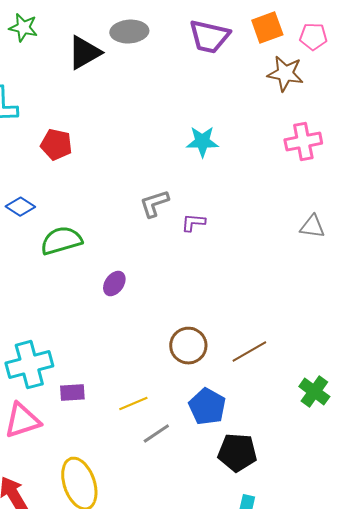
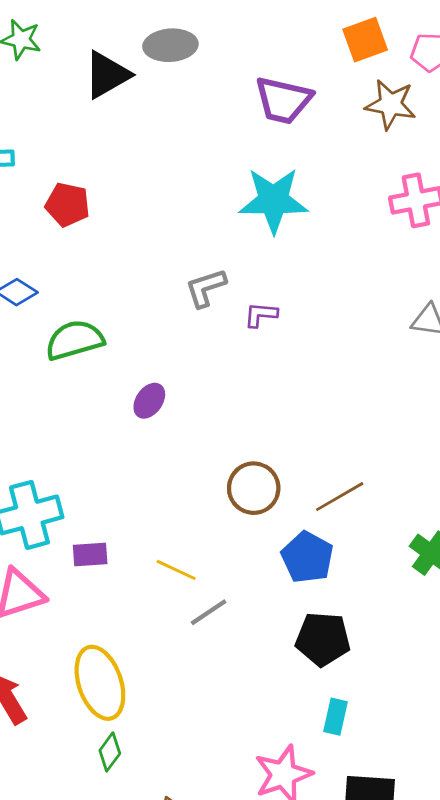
purple trapezoid: (209, 37) -> (283, 100), moved
cyan star: (202, 142) -> (273, 200), size x1.5
yellow line: (133, 404) -> (176, 570), turned 48
blue pentagon: (207, 407) -> (307, 557), moved

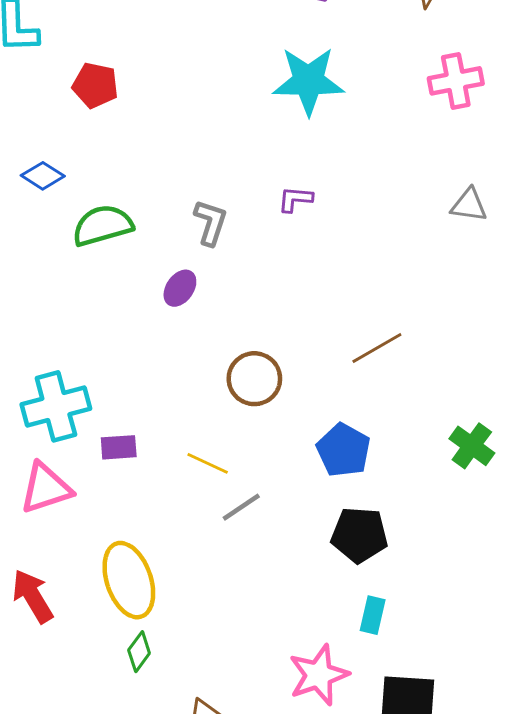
gray L-shape: (206, 288) -> (211, 223), moved, turned 126
brown circle: (254, 488) -> (254, 379), moved
brown line: (340, 497) -> (377, 348), moved

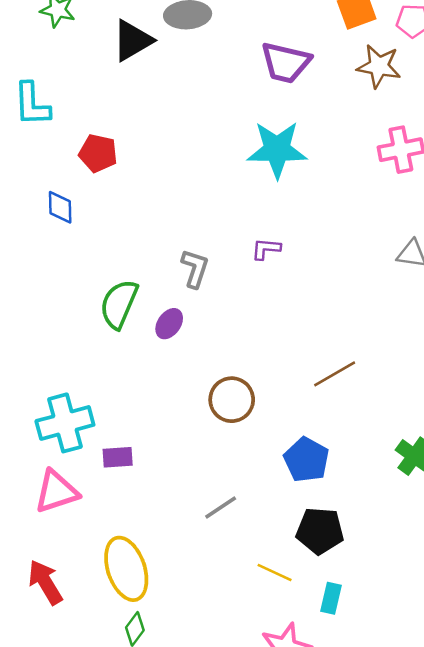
blue diamond: (43, 176) -> (60, 207), moved, turned 56
green semicircle: (103, 225) -> (119, 304), moved, turned -51
yellow line: (208, 463) -> (275, 572), moved

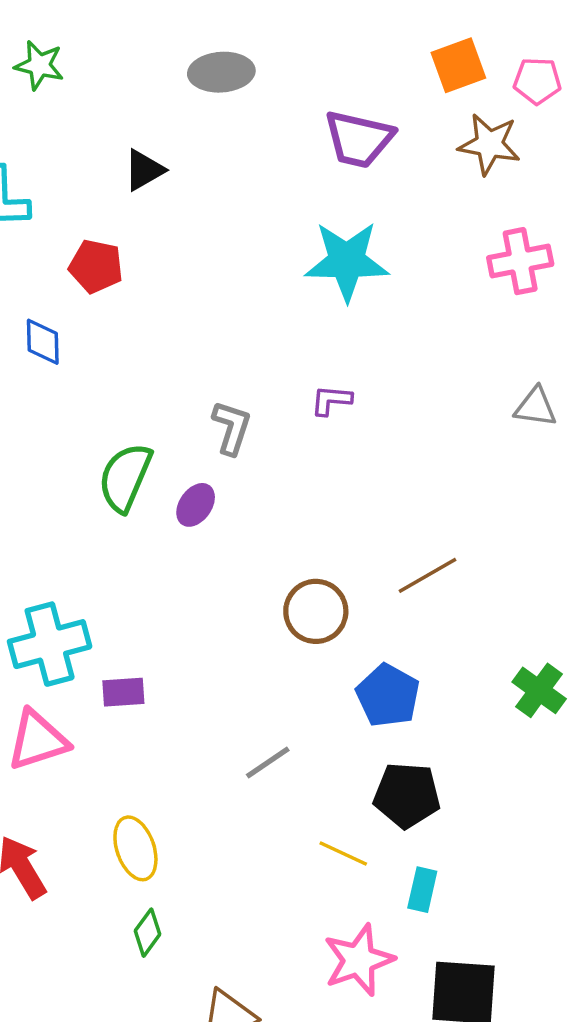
black triangle: (132, 40) -> (144, 170), moved, size x0.7
brown circle: (232, 400) -> (316, 611), moved
yellow ellipse: (126, 569) -> (135, 848), size x0.7

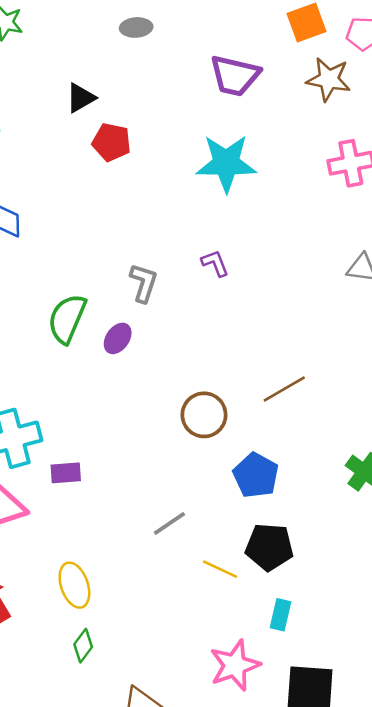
gray ellipse: (221, 72) -> (136, 27), size x0.7
red pentagon: (96, 266) -> (111, 142), moved
purple L-shape: (331, 400) -> (215, 263), turned 64
yellow line: (343, 854) -> (220, 569), moved

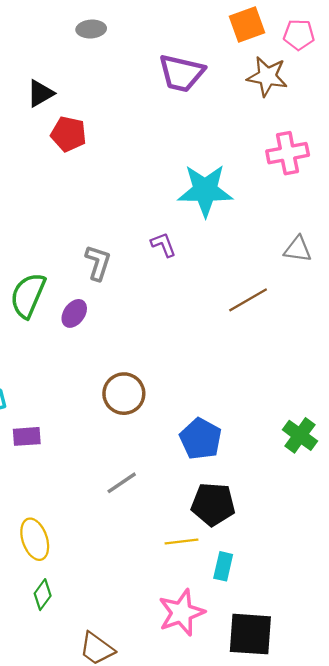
cyan star: (226, 163) -> (205, 190), moved
brown line: (284, 389) -> (248, 300), moved
brown circle: (204, 415) -> (124, 394), moved
yellow line: (220, 569) -> (181, 541), moved, turned -32

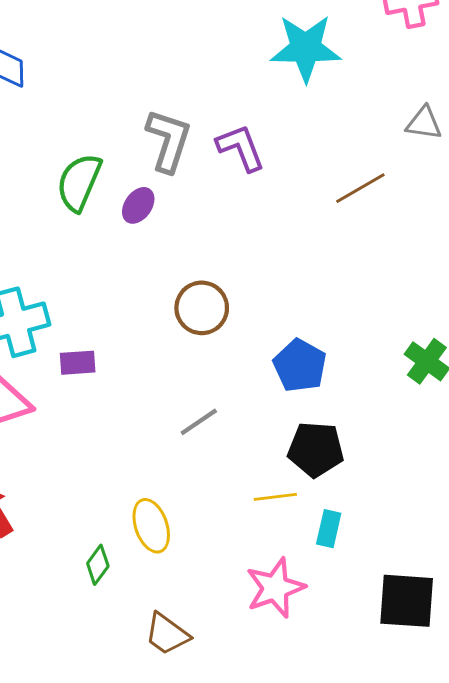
purple L-shape: (163, 245) -> (241, 148), moved, size x1.5
gray L-shape: (98, 263) -> (169, 140), size x1.4
yellow ellipse: (35, 539) -> (151, 526), moved
black square: (250, 634) -> (407, 601), moved

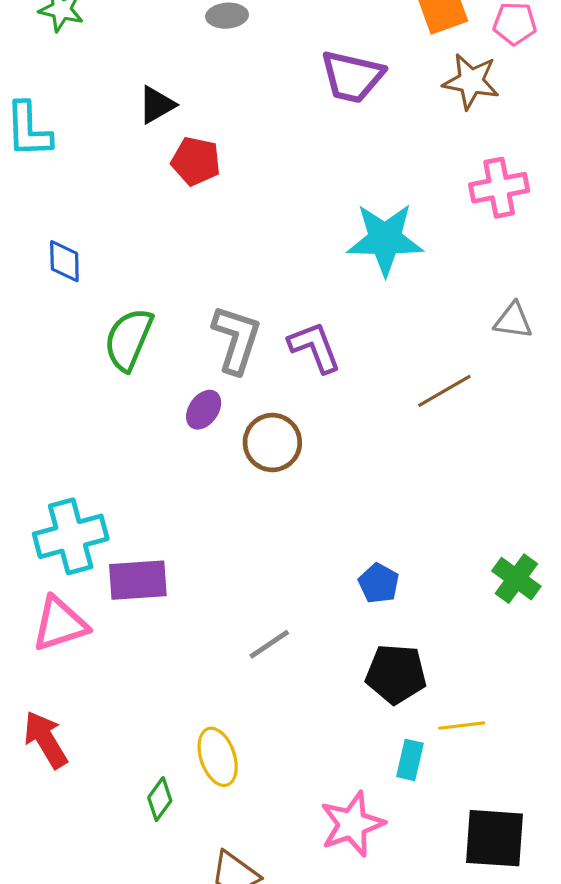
green semicircle: (79, 182) -> (129, 339), moved
brown circle: (202, 308) -> (272, 443), moved
purple rectangle: (78, 363) -> (138, 580), size x1.5
blue pentagon: (300, 366) -> (379, 583), size x0.7
yellow line: (275, 497) -> (462, 726), moved

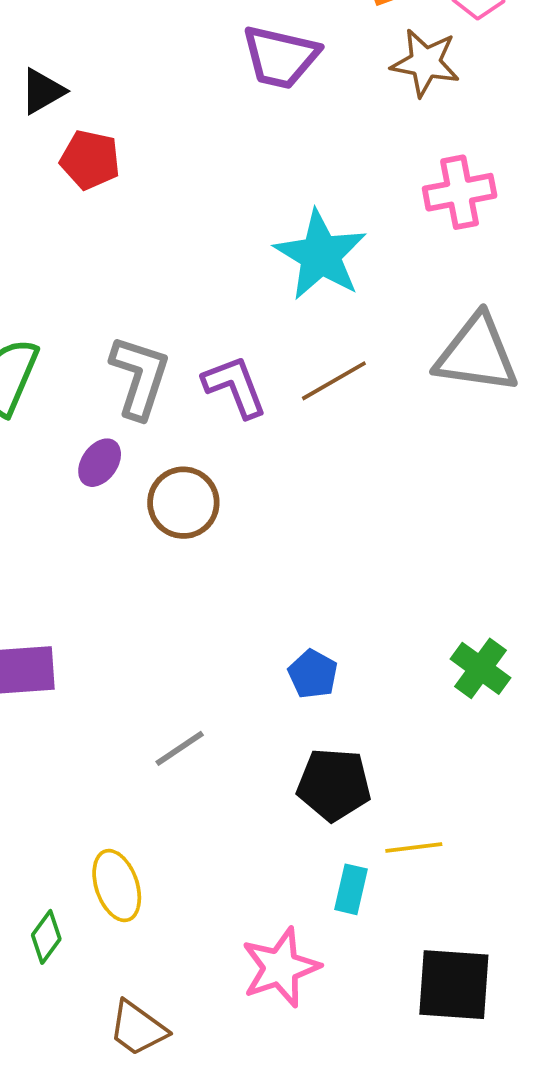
cyan star: (385, 239) -> (321, 255), turned 30
gray triangle: (513, 321) -> (477, 354), size x1.8
brown line: (444, 391) -> (334, 381), moved

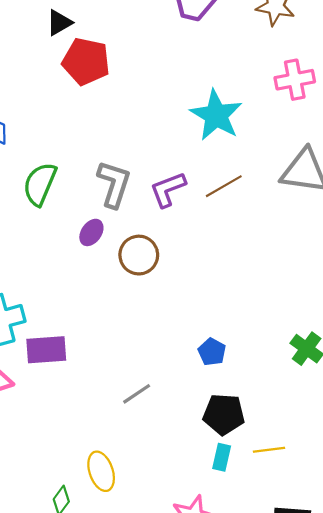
red pentagon: (90, 160) -> (86, 61), size x1.4
purple L-shape: (235, 386) -> (168, 189), turned -90
cyan rectangle: (351, 889) -> (222, 457), moved

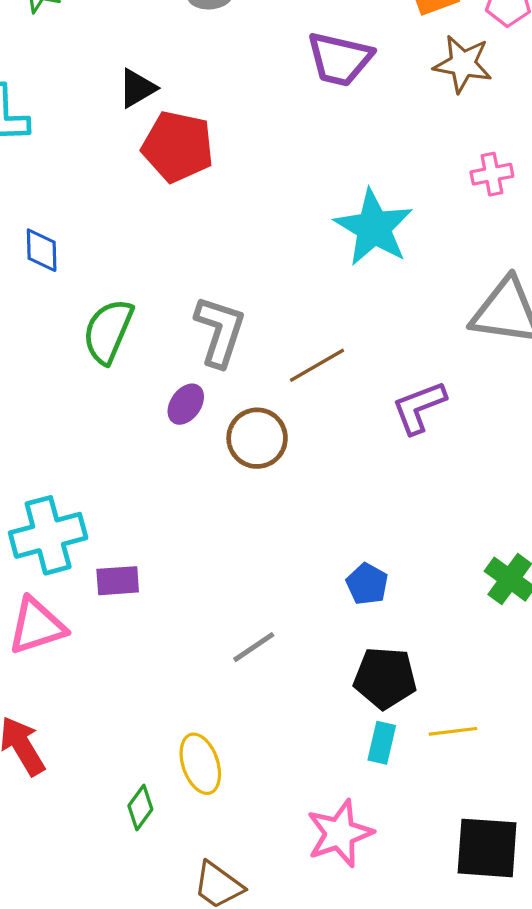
pink cross: (295, 80) -> (492, 174), size x0.7
brown line: (224, 186) -> (317, 365), moved
purple L-shape: (168, 189) -> (419, 407), moved
purple rectangle: (46, 350) -> (118, 581), size x0.7

